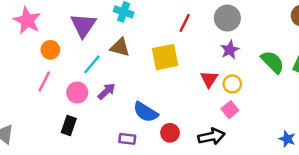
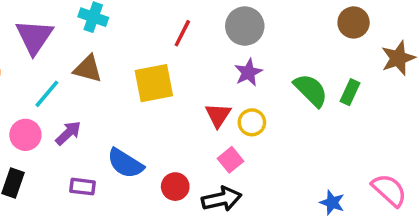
pink square: (230, 110) -> (231, 160), moved
red circle: (170, 133) -> (175, 187), moved
purple rectangle: (127, 139) -> (83, 187), moved

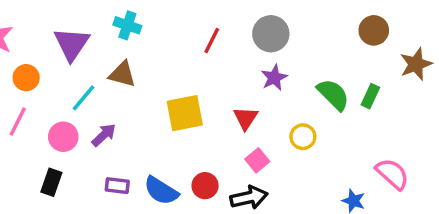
yellow square: (154, 83) -> (185, 113), moved
yellow circle: (252, 122) -> (303, 137), moved
blue semicircle: (125, 163) -> (161, 191), moved
pink semicircle: (389, 190) -> (392, 174), moved

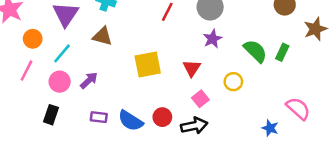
cyan line: (83, 98) -> (62, 53), moved

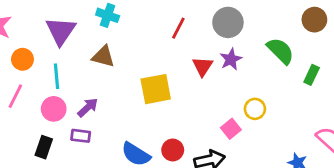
green semicircle: (255, 51) -> (280, 51), moved
cyan line: (62, 53) -> (57, 76), turned -45
red triangle: (192, 68) -> (202, 66), moved
pink square: (200, 99) -> (231, 129), moved
purple rectangle: (99, 117) -> (81, 136), moved

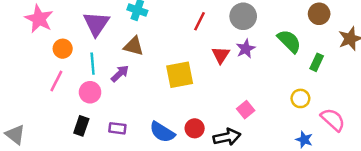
purple arrow: (88, 107) -> (120, 74), moved
yellow circle: (255, 109) -> (300, 98), moved
purple rectangle: (81, 136) -> (117, 128), moved

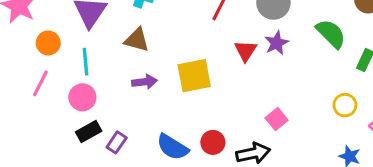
purple arrow: (120, 74) -> (145, 82), moved, turned 36
black rectangle: (81, 126) -> (89, 132), moved, turned 42
purple rectangle: (117, 128) -> (117, 142), turned -63

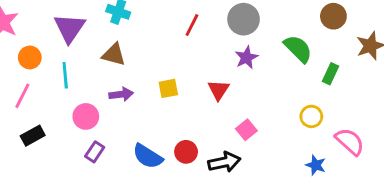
red triangle: (245, 51) -> (218, 90), moved
yellow square: (194, 76) -> (168, 88), size x0.6
pink circle: (82, 97) -> (86, 116), moved
black rectangle: (89, 132) -> (33, 136), moved

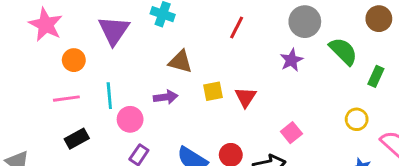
gray circle: (244, 19) -> (305, 22), moved
brown triangle: (114, 55) -> (180, 62), moved
cyan line: (65, 75) -> (109, 96), moved
red triangle: (218, 90) -> (246, 97), moved
pink line: (22, 96) -> (66, 99), turned 55

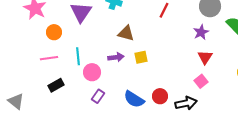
yellow square: (213, 91) -> (141, 57), moved
red triangle: (246, 97) -> (205, 57), moved

